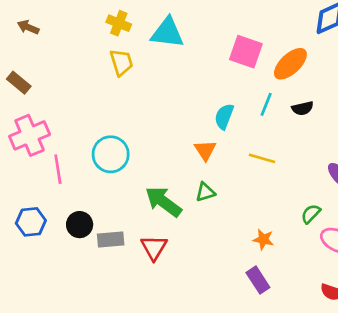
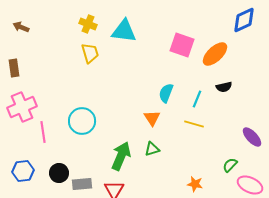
brown rectangle: (19, 83) -> (14, 68), turned 42
cyan line: (266, 104) -> (197, 99), moved
green arrow: (163, 202) -> (121, 156), turned 76

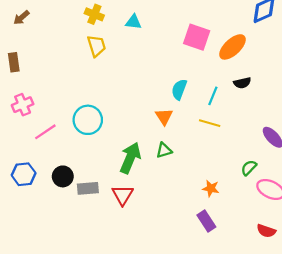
brown arrow: (21, 27) -> (21, 18), turned -63
cyan triangle: (124, 31) -> (133, 22), size x0.6
pink cross: (22, 107) -> (23, 105), size x0.7
pink line: (43, 132) -> (45, 132), turned 65

